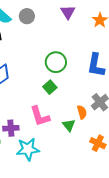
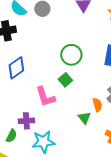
pink L-shape: (40, 116) -> (45, 97), moved

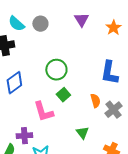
green circle: (71, 55) -> (56, 70), moved
orange semicircle: (97, 105) -> (95, 101), moved

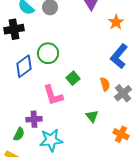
orange star: (113, 28) -> (116, 22), moved
green circle: (56, 70) -> (48, 53), moved
blue L-shape: (109, 73) -> (119, 56), turned 30

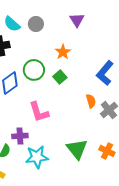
orange star: (116, 22) -> (63, 52), moved
green square: (73, 78) -> (60, 77), moved
green triangle: (92, 116) -> (77, 149), moved, size x1.6

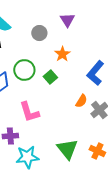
gray circle: (36, 24) -> (39, 33), moved
orange star: (63, 52) -> (62, 54), moved
orange semicircle: (91, 101) -> (81, 101), turned 48

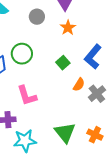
orange star: (62, 54) -> (68, 28), moved
green square: (50, 77) -> (63, 63), moved

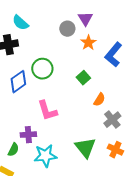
gray circle: (37, 17) -> (67, 29), moved
blue L-shape: (93, 57) -> (113, 55), moved
gray cross: (97, 94) -> (112, 120), moved

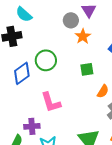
orange star: (88, 43) -> (83, 36), moved
green square: (83, 78) -> (87, 69), turned 32

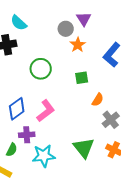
blue diamond: (22, 73) -> (17, 109), moved
pink L-shape: (51, 102) -> (46, 111), turned -110

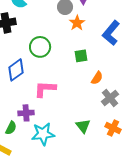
blue diamond: (17, 109) -> (16, 70), moved
pink L-shape: (46, 111) -> (45, 89), turned -140
green triangle: (84, 148) -> (83, 126), size x0.7

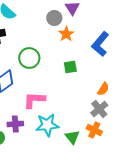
orange semicircle: (97, 78) -> (103, 89), moved
orange cross: (113, 128) -> (94, 130), moved
cyan star: (43, 134) -> (47, 125), moved

